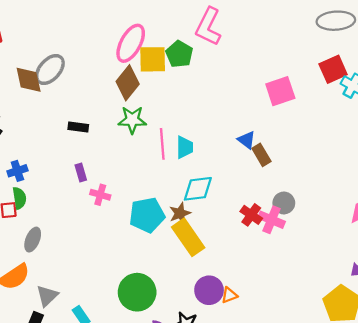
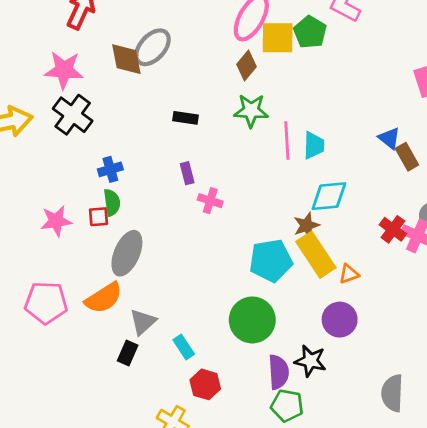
brown diamond: (128, 83) -> (246, 65), size x0.7
cyan pentagon: (147, 215) -> (271, 261), moved
gray ellipse: (33, 240) -> (127, 253), size x1.5
orange triangle: (229, 295) -> (349, 274), moved

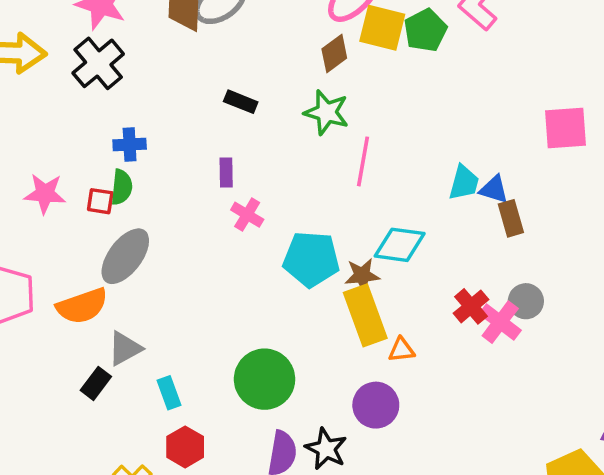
blue triangle: (389, 138) -> (494, 189), turned -35
cyan trapezoid: (314, 145) -> (464, 183), moved
cyan pentagon: (271, 261) -> (311, 259), moved

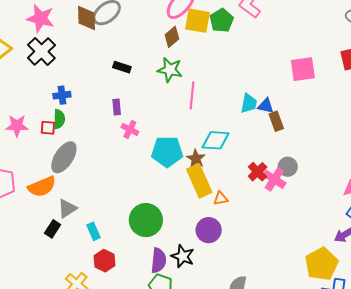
brown star: (362, 275) -> (196, 159), turned -30

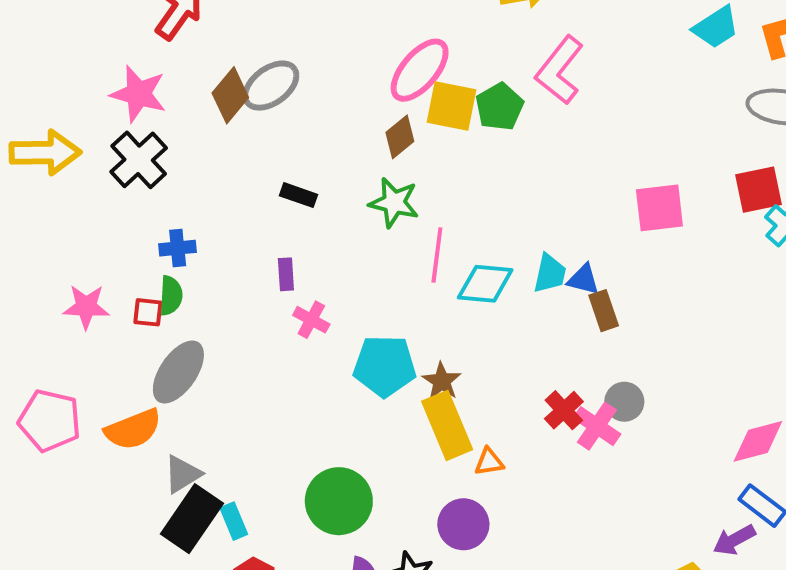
brown diamond: (87, 18) -> (230, 95), turned 40
cyan diamond: (216, 140) -> (485, 284), moved
black rectangle: (53, 229) -> (192, 519), moved, size x1.8

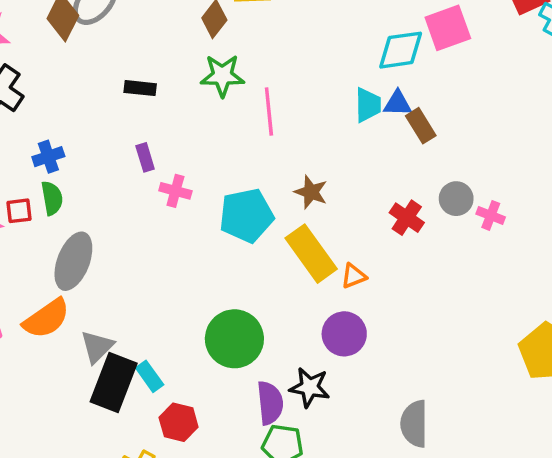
cyan diamond: (485, 284) -> (401, 50), moved
red square: (148, 312) -> (19, 211), moved
brown star: (442, 381) -> (311, 192), moved
pink cross: (597, 426) -> (491, 215), moved, size x0.7

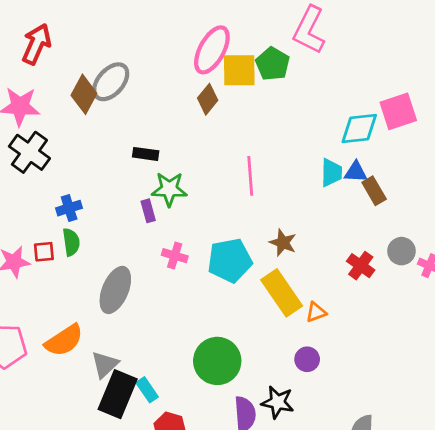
green star: (222, 76) -> (169, 189), moved
pink cross: (175, 191) -> (175, 256), moved
gray ellipse: (73, 261) -> (115, 290), moved
purple circle: (344, 334) -> (307, 359), size x0.7

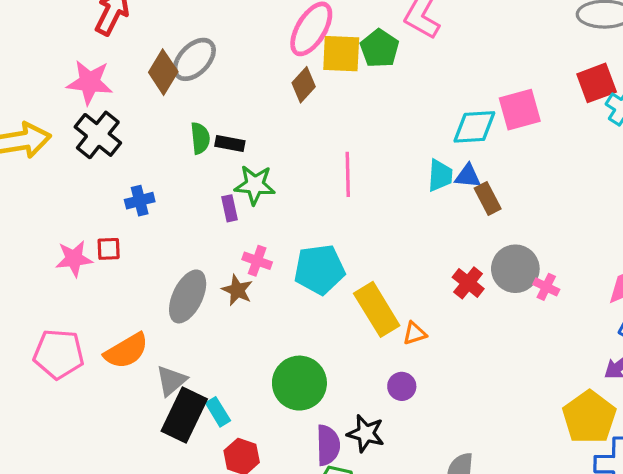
green semicircle: (71, 242) -> (200, 138), moved
brown star: (283, 243) -> (237, 290), moved
gray circle: (401, 251) -> (515, 269), size x1.5

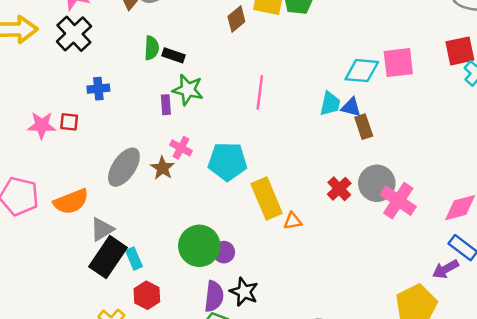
pink cross: (546, 287) -> (398, 201), size x1.8
purple circle: (402, 386) -> (224, 252), moved

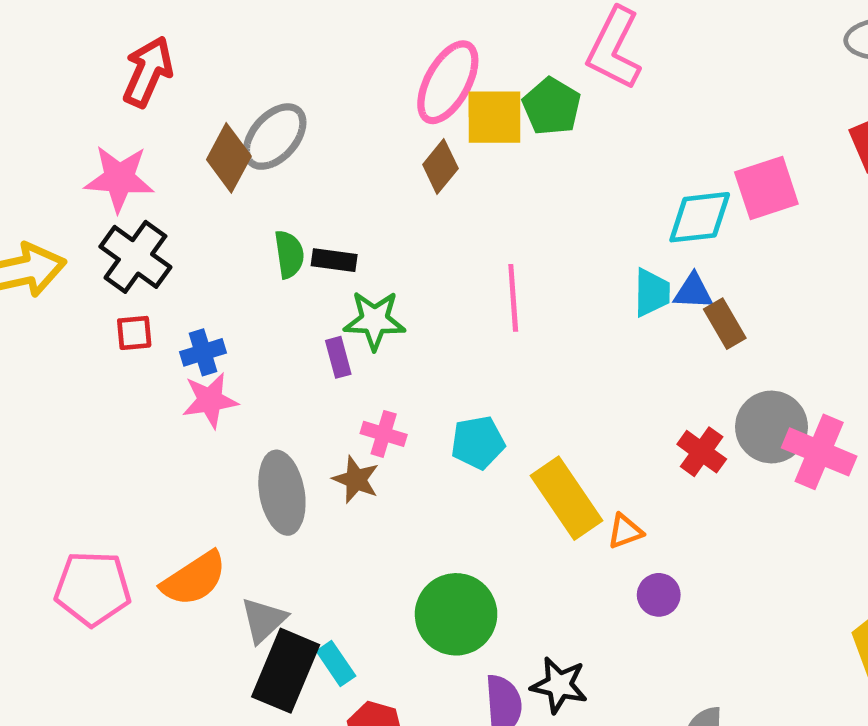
red square: (69, 122) -> (134, 333), moved
pink star: (42, 125) -> (210, 400), moved
cyan pentagon: (227, 162) -> (478, 442), size x0.7
gray ellipse: (124, 167) -> (282, 493), turned -33
purple circle: (224, 252) -> (659, 595), moved

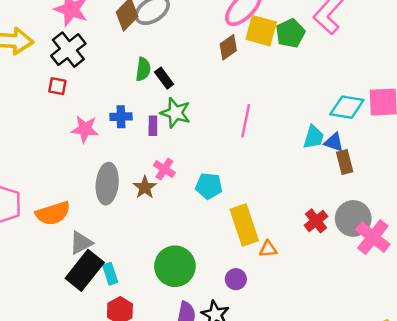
black rectangle: (334, 260) -> (164, 78), turned 30
blue cross: (203, 352) -> (121, 117), moved
purple circle: (659, 595) -> (236, 279), moved

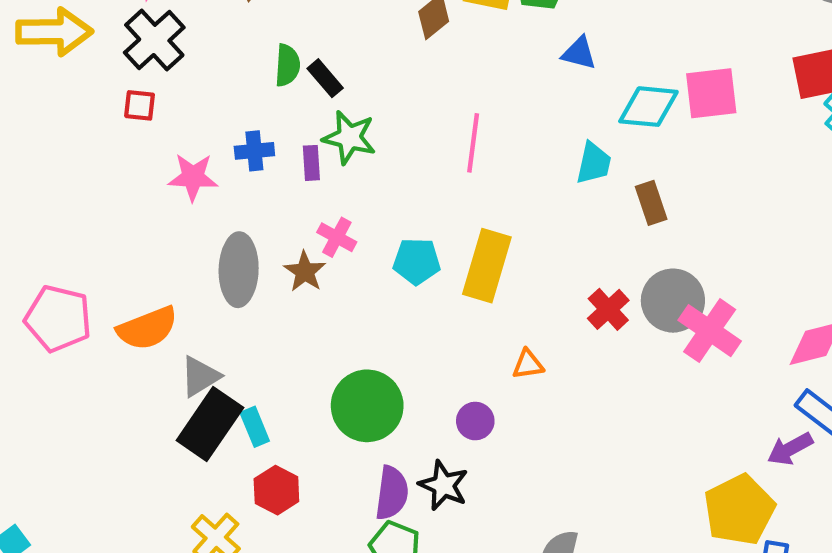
blue triangle: (334, 142) -> (579, 53), moved
yellow rectangle: (244, 225) -> (487, 266), moved, turned 39

